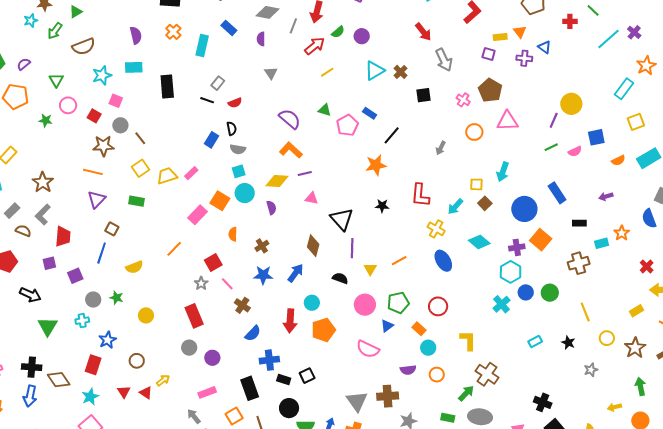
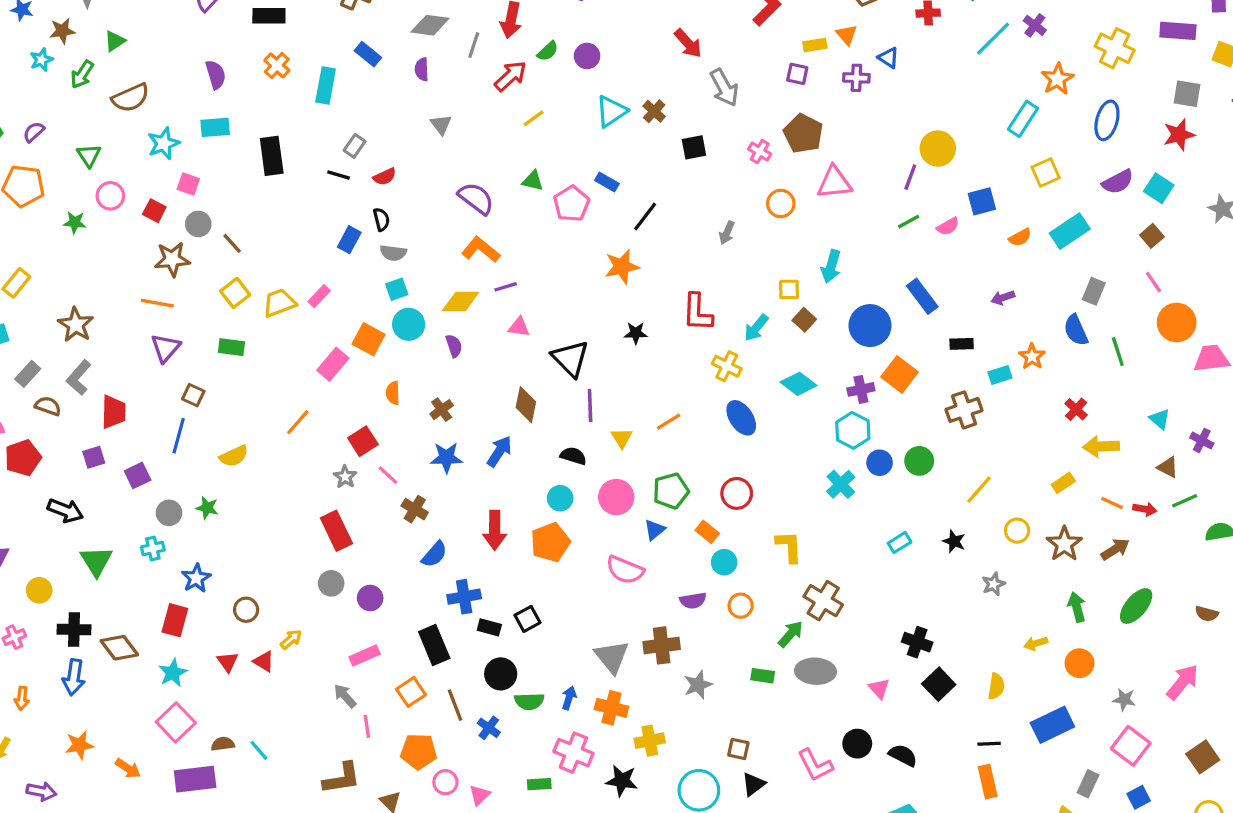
cyan circle: (312, 303) -> (560, 498), moved
yellow line: (585, 312) -> (979, 490), turned 66
yellow circle: (146, 315) -> (39, 590), moved

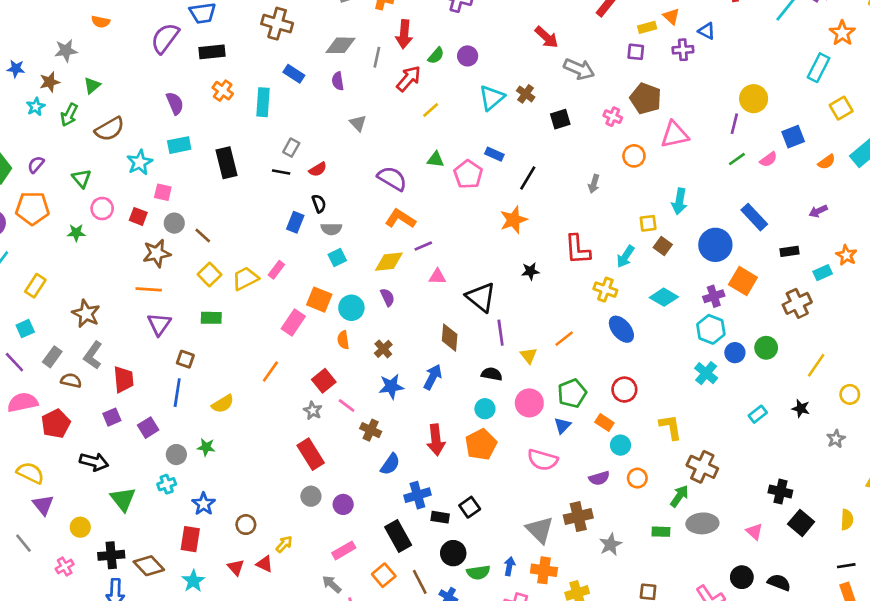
gray arrow: (724, 88) -> (579, 69), turned -32
cyan circle: (409, 324) -> (351, 308), moved

